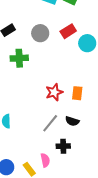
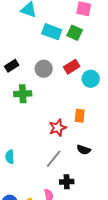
orange rectangle: (77, 93) -> (80, 116), moved
black semicircle: (72, 121) -> (84, 150), moved

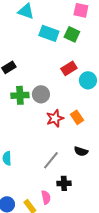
gray circle: (44, 69) -> (41, 94), moved
orange rectangle: (80, 116) -> (77, 117), turned -40
red star: (58, 128) -> (55, 118), moved

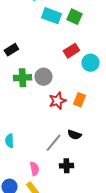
orange rectangle: (77, 117) -> (79, 100), turned 56
black semicircle: (81, 151) -> (74, 135), moved
pink semicircle: (46, 197) -> (34, 169), moved

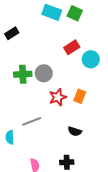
black rectangle: (11, 50) -> (12, 33), moved
gray line: (53, 143) -> (32, 121), moved, turned 30

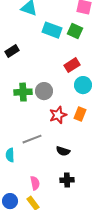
cyan circle: (91, 59) -> (83, 85), moved
black semicircle: (75, 131) -> (63, 151), moved

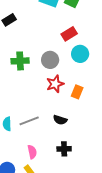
gray circle: (44, 91) -> (50, 60), moved
orange rectangle: (80, 114) -> (77, 92), moved
gray line: (32, 139) -> (29, 121), moved

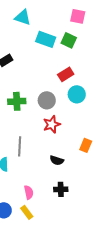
orange rectangle: (77, 92) -> (86, 145), moved
gray line: (29, 121) -> (20, 146), moved, turned -66

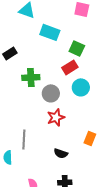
green square: (69, 40) -> (77, 48), moved
green cross: (17, 101) -> (31, 77), moved

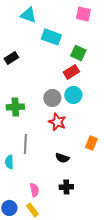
green cross: (31, 77) -> (15, 107), moved
cyan circle: (81, 87) -> (73, 95), moved
red star: (56, 117) -> (57, 122), turned -30

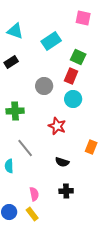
cyan triangle: (28, 15) -> (15, 31), moved
cyan rectangle: (51, 37) -> (51, 41), turned -54
red rectangle: (71, 72) -> (71, 76), turned -35
gray circle: (52, 98) -> (44, 86), moved
gray line: (25, 144) -> (25, 148), turned -42

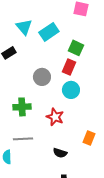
cyan triangle: (15, 31) -> (24, 27), moved, turned 30
green cross: (15, 111) -> (22, 107), moved
gray line: (25, 148) -> (23, 139), turned -54

